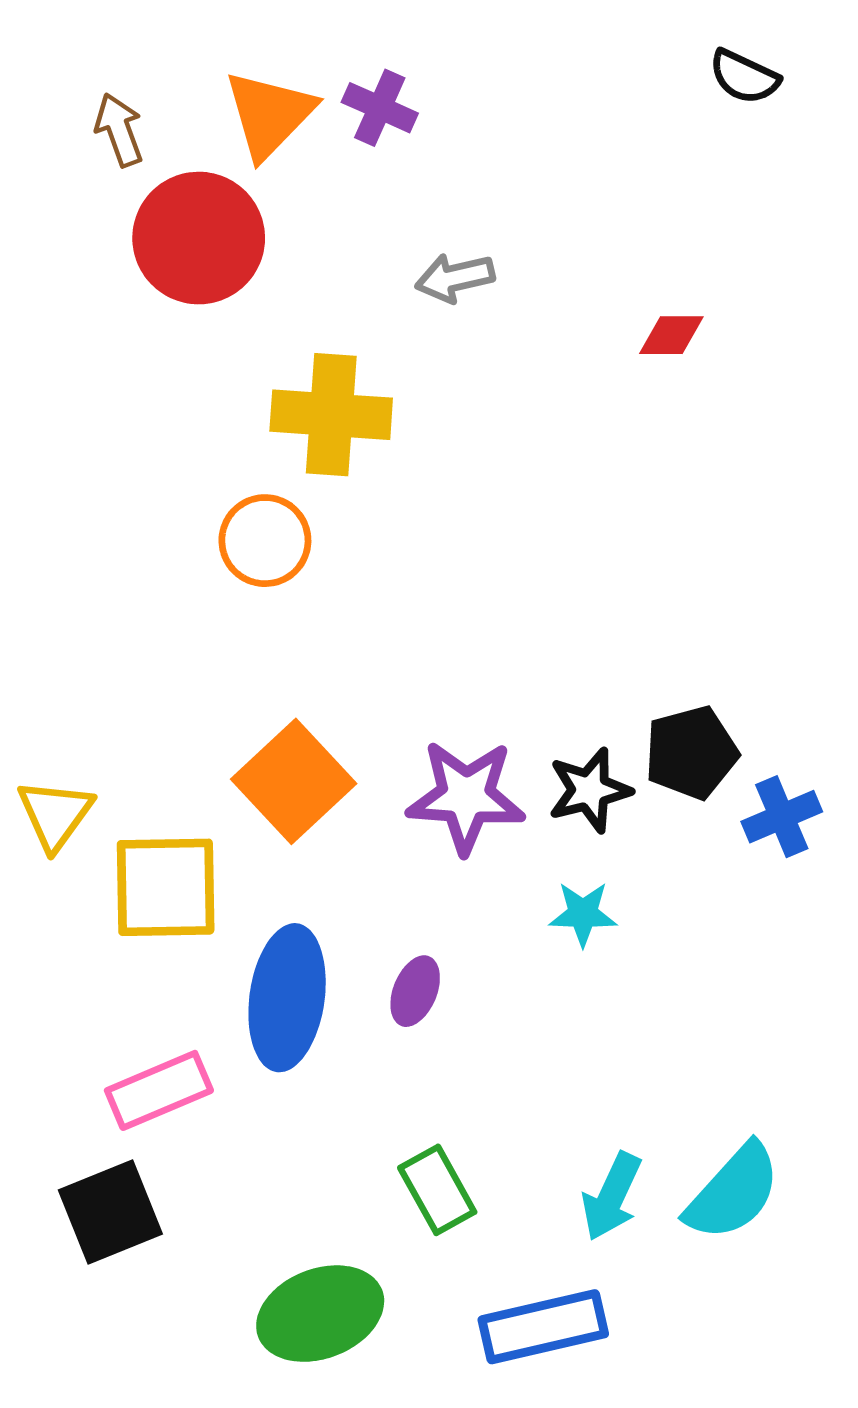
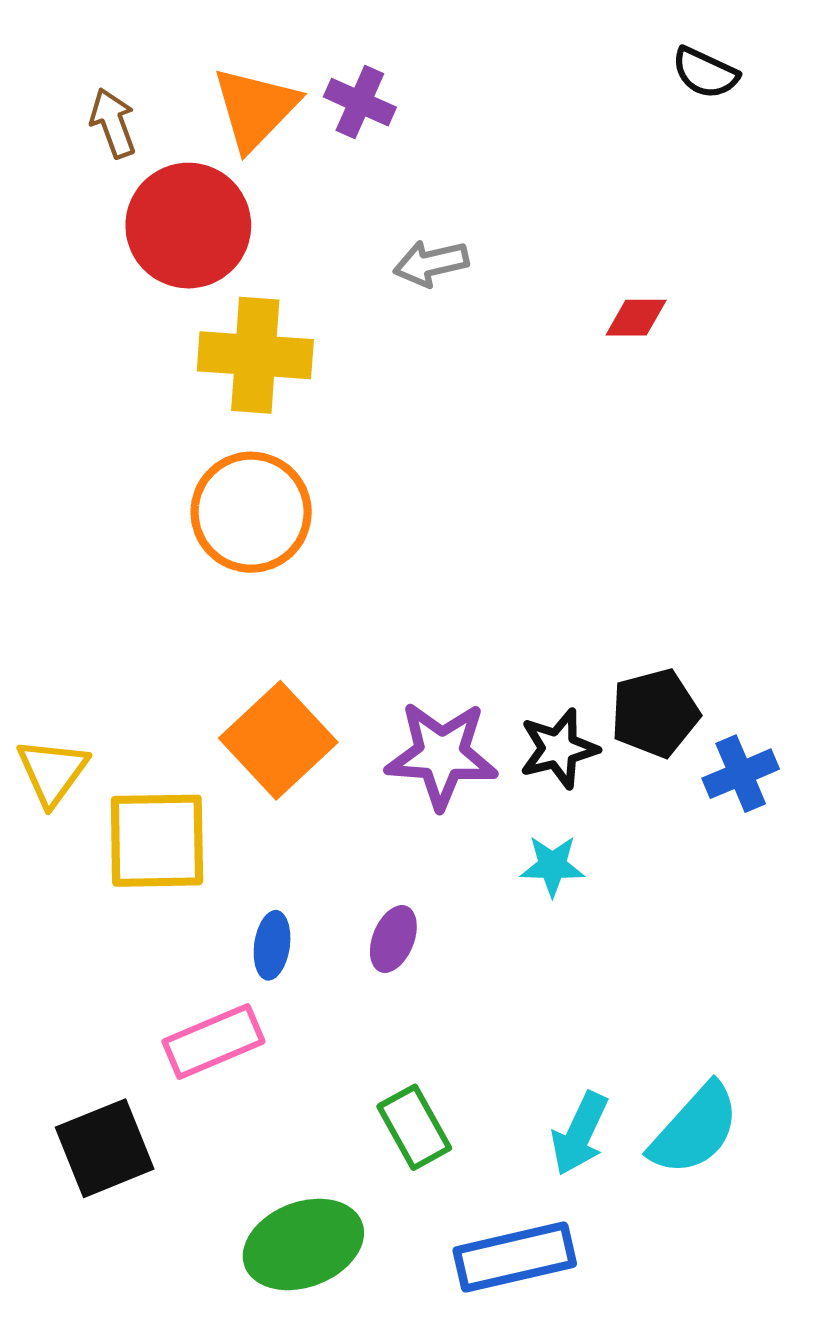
yellow cross: (331, 415) -> (255, 355), moved
orange circle: (265, 541) -> (251, 512), size x1.4
blue ellipse: (287, 998) -> (272, 945), size x0.5
pink rectangle: (159, 1090) -> (213, 1042), moved

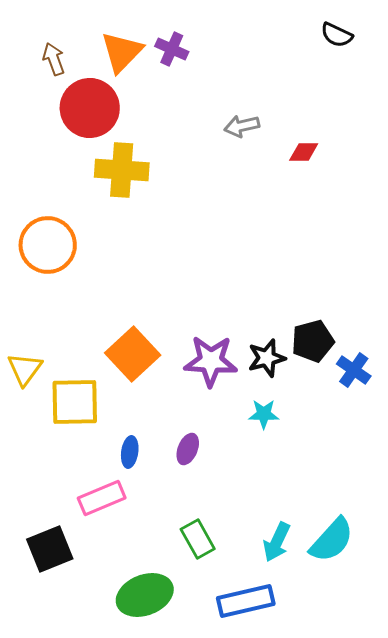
gray arrow: (431, 263) -> (242, 126), moved
orange circle: (251, 512) -> (48, 245), moved
blue cross: (741, 774) -> (354, 370), turned -32

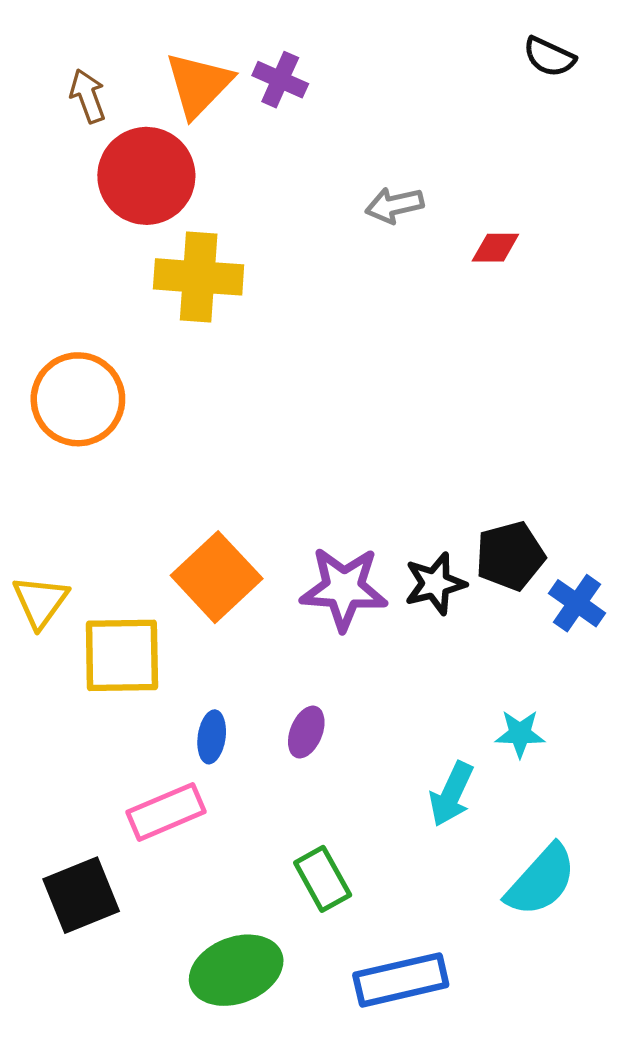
cyan star: (264, 414) -> (520, 734), moved
cyan arrow: (277, 542) -> (451, 794), moved

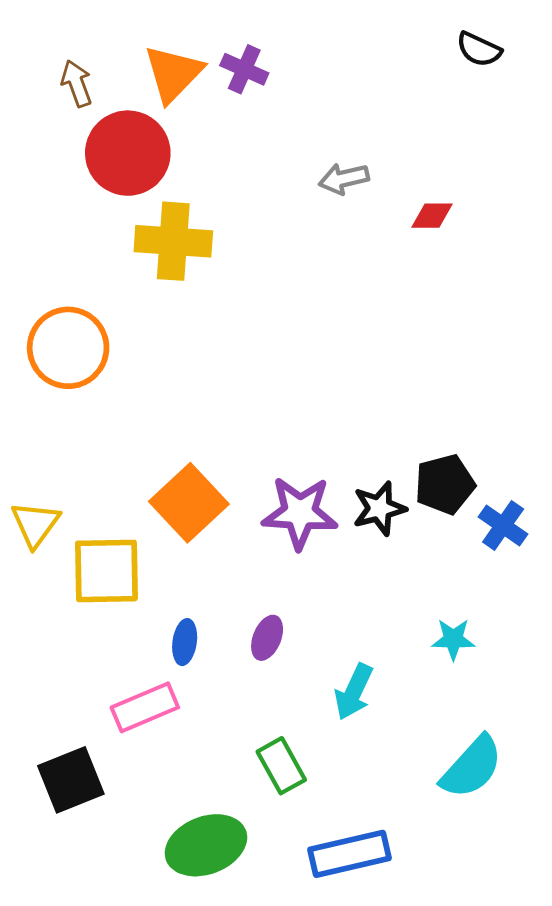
cyan arrow: (451, 794) -> (354, 692), moved

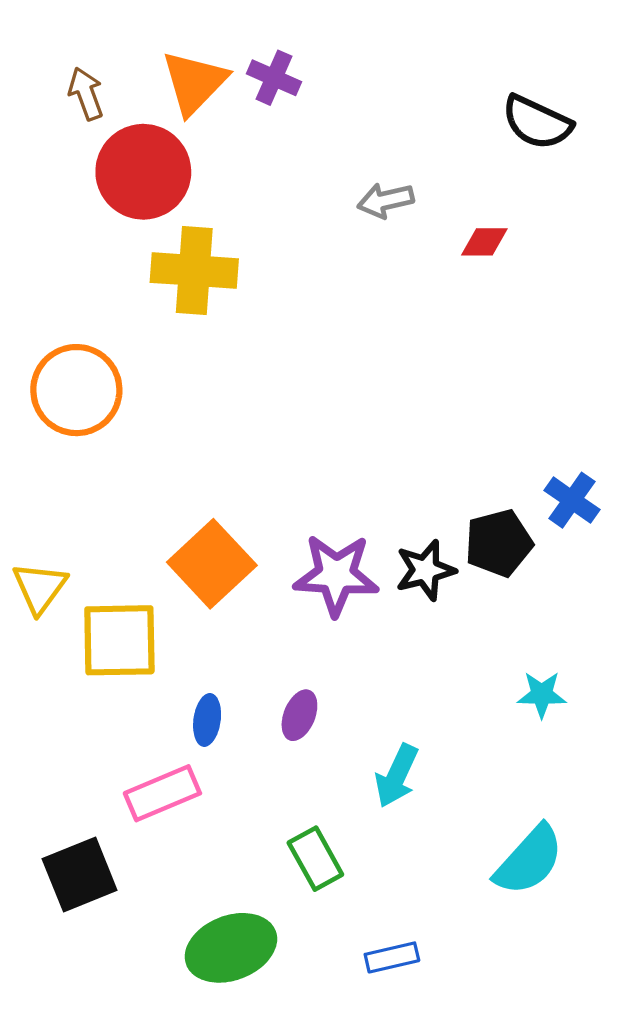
black semicircle: (479, 49) -> (537, 122), moved, size x1.4
blue cross: (503, 525) -> (572, 500), moved
cyan star: (453, 639) -> (542, 694), moved
blue rectangle: (350, 854) -> (392, 957), size x0.6

